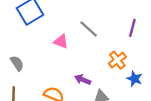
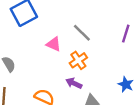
orange cross: (117, 60) -> (78, 60), moved

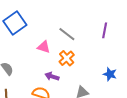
purple arrow: (74, 83) -> (52, 76), moved

